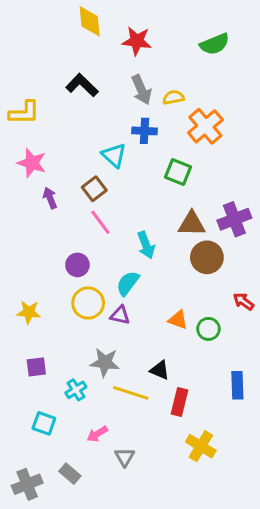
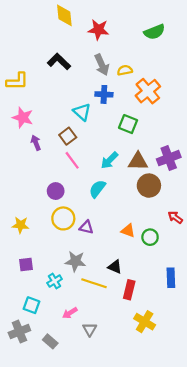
cyan arrow: (146, 245) -> (109, 160), moved, turned 66
cyan semicircle: (128, 283) -> (97, 189), moved
gray cross: (27, 484) -> (19, 332), moved

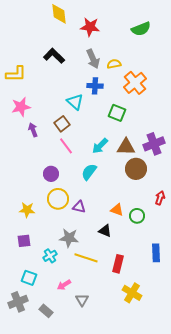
pink star: (23, 117) -> (21, 107), turned -30
red arrow: (175, 217) -> (160, 198), turned 72
yellow star: (20, 225) -> (27, 210), moved
black triangle: (115, 267) -> (105, 231), moved

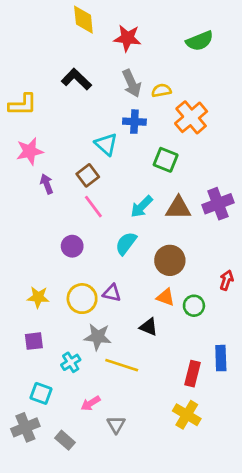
brown circle: (136, 169) -> (170, 260), moved
yellow circle: (58, 199) -> (82, 299), moved
red rectangle: (118, 264) -> (193, 374), moved

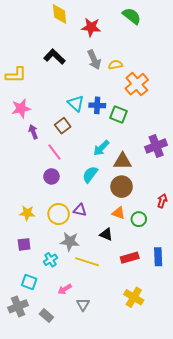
green semicircle: (200, 41) -> (132, 16), moved, turned -120
blue cross: (134, 122) -> (97, 105), moved
pink line: (93, 207) -> (55, 152), moved
brown triangle: (178, 208) -> (123, 161), moved
red rectangle: (193, 374) -> (130, 258), moved, turned 60

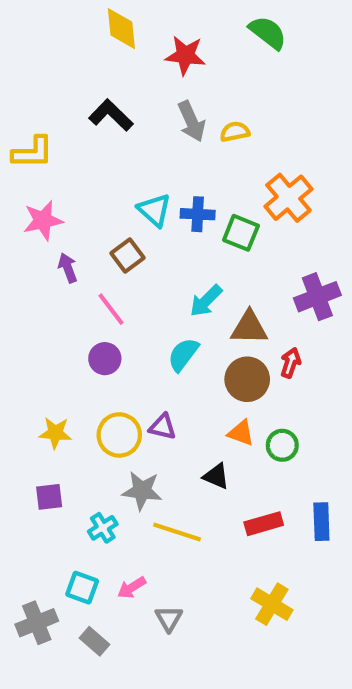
orange cross: (137, 84) -> (288, 198), moved
red arrow: (162, 201) -> (291, 363), moved
cyan square: (29, 282) -> (82, 588), moved

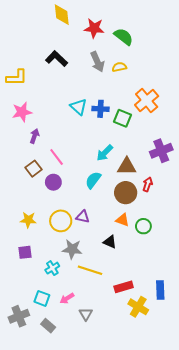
green semicircle: (268, 33) -> (124, 37), moved
brown square: (128, 255) -> (33, 169), moved
purple arrow: (68, 268) -> (35, 136), turned 40
blue rectangle: (321, 522) -> (160, 290), moved
red rectangle: (264, 524) -> (124, 287), moved

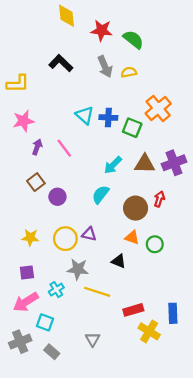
pink line: (57, 157) -> (64, 148), moved
brown triangle: (127, 166) -> (145, 164), moved
pink arrow: (67, 298) -> (26, 302), moved, size x1.6

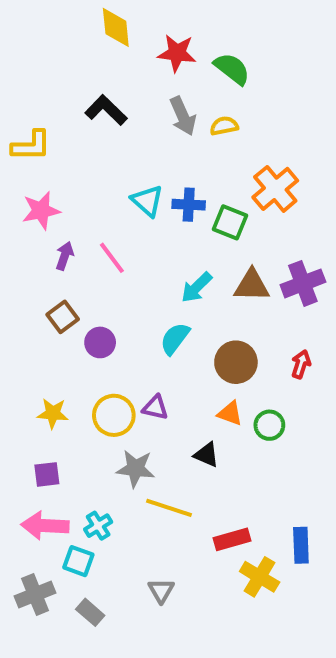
red arrow: (159, 199) -> (301, 364), moved
cyan cross: (56, 290) -> (98, 526), moved
pink arrow: (26, 302) -> (45, 526), turned 35

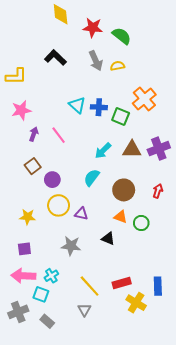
yellow circle: (114, 415) -> (59, 205), moved
yellow line: (169, 508) -> (90, 286), moved, turned 30

